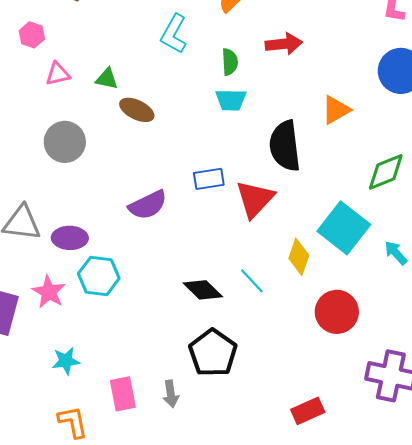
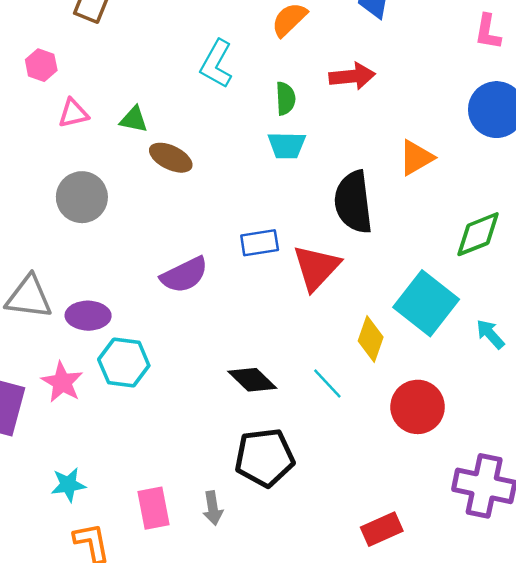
cyan line: (252, 281) -> (327, 383), moved
black pentagon: (213, 353) -> (265, 458), turned 30
cyan star: (66, 361) -> (68, 485), moved

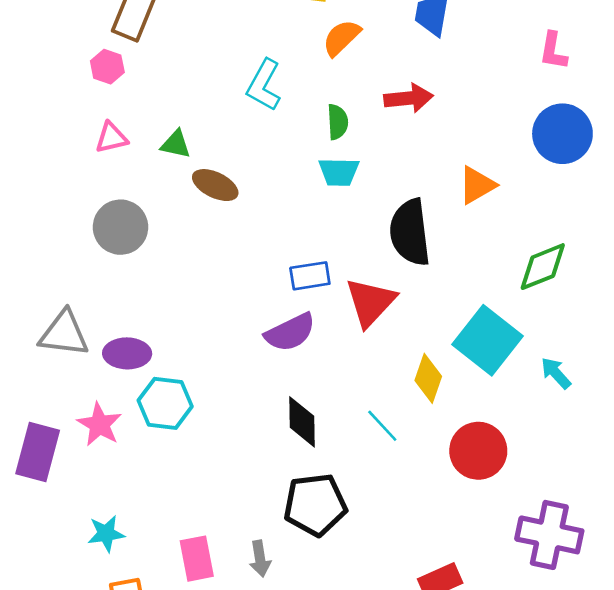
pink hexagon: (41, 65) -> (107, 67), moved
purple semicircle: (184, 275) -> (290, 332), moved
black diamond: (252, 380) -> (302, 422), turned 45

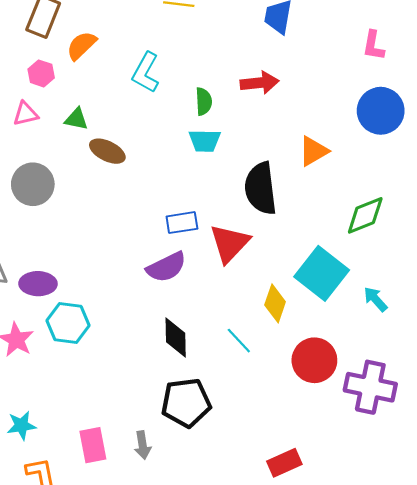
orange semicircle: (341, 38) -> (81, 46), moved
pink hexagon: (107, 67) -> (41, 73), moved
purple cross: (549, 535) -> (370, 387), moved

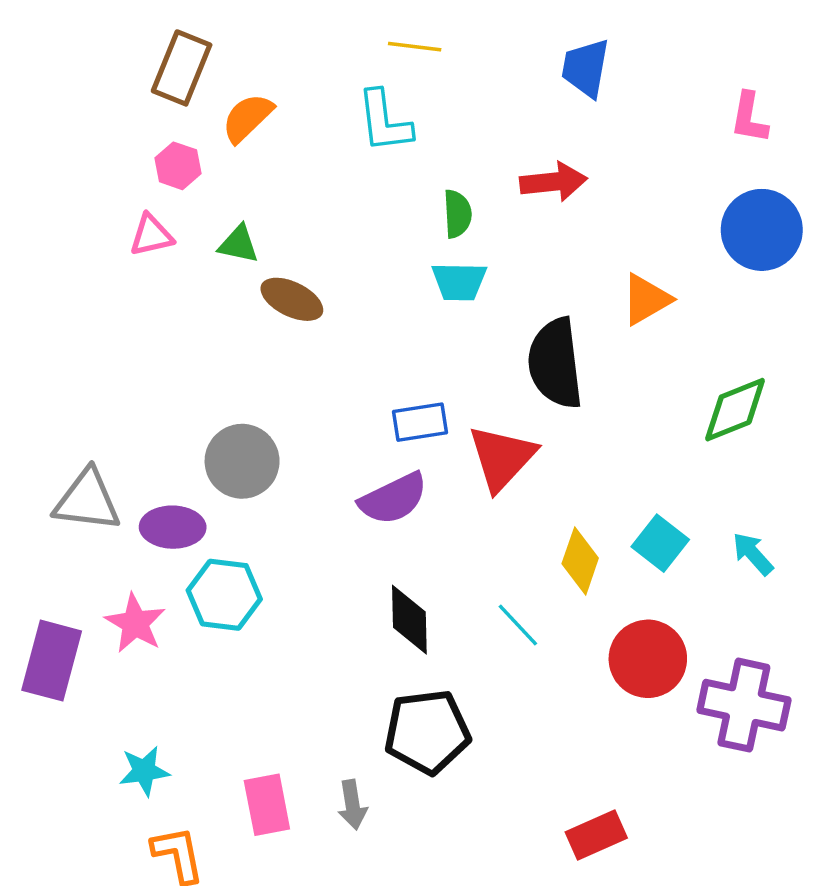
cyan L-shape: (146, 72) -> (384, 121), moved, turned -36
gray circle: (33, 184) -> (242, 461), moved
cyan square: (322, 273) -> (660, 543), moved, size x0.6

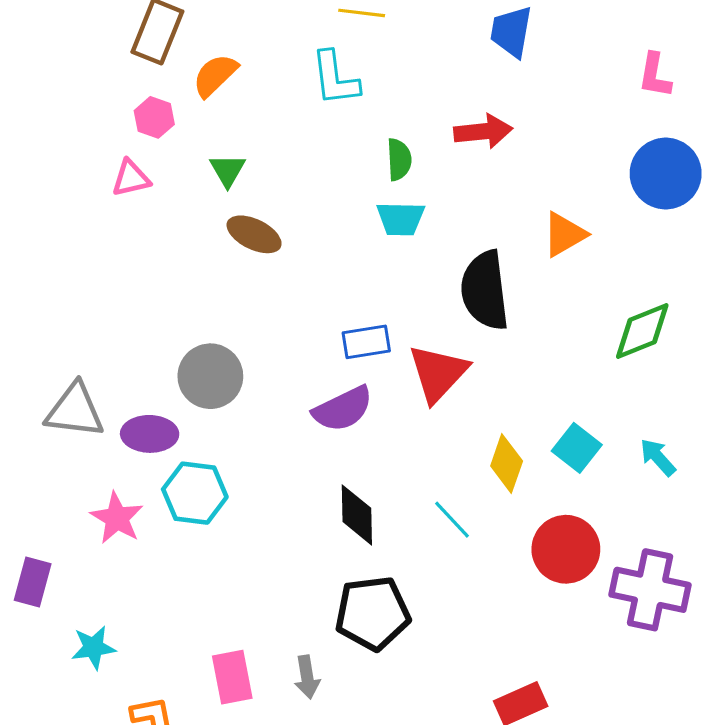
green triangle: (238, 244) -> (228, 170), moved, turned 48
purple rectangle: (52, 661) -> (33, 582), moved, size x0.7
cyan star: (144, 771) -> (93, 647), moved

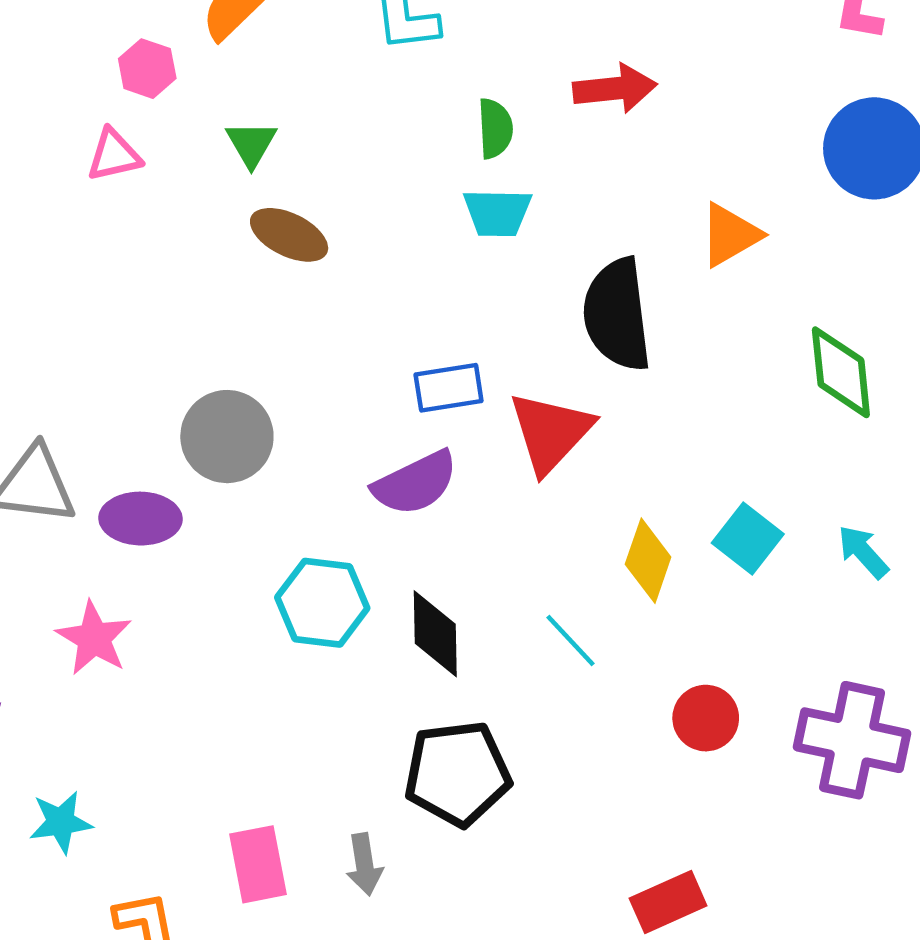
green diamond: (642, 331) -> (841, 372), turned -74
cyan hexagon: (195, 493) -> (322, 603), moved
red circle: (566, 549) -> (706, 718), moved, size x0.7

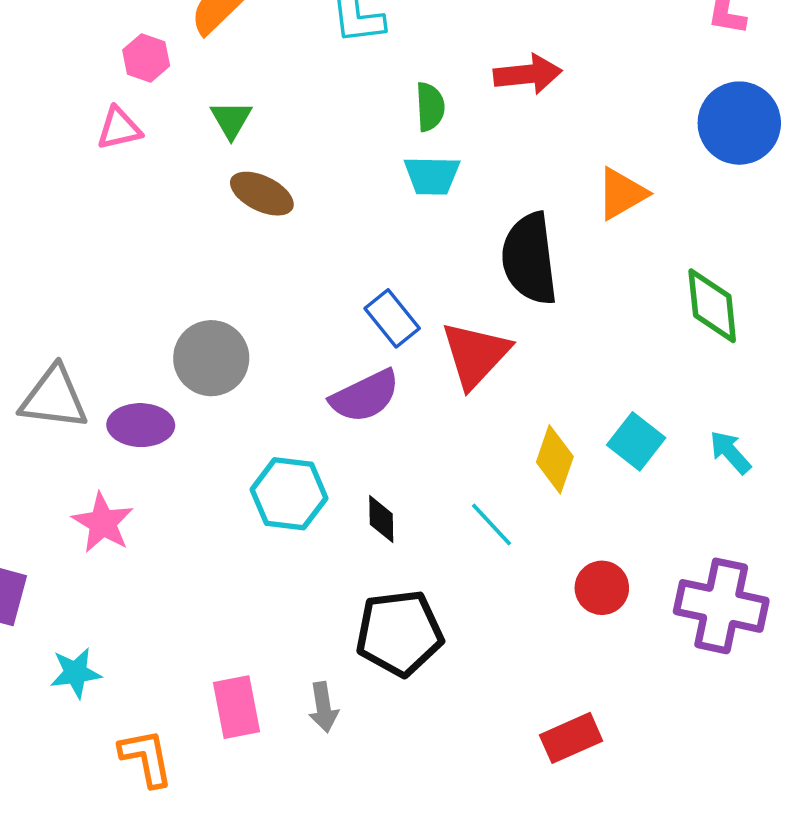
blue rectangle: (449, 388) -> (392, 318), turned 60
black diamond: (435, 634) -> (381, 519), size x0.7

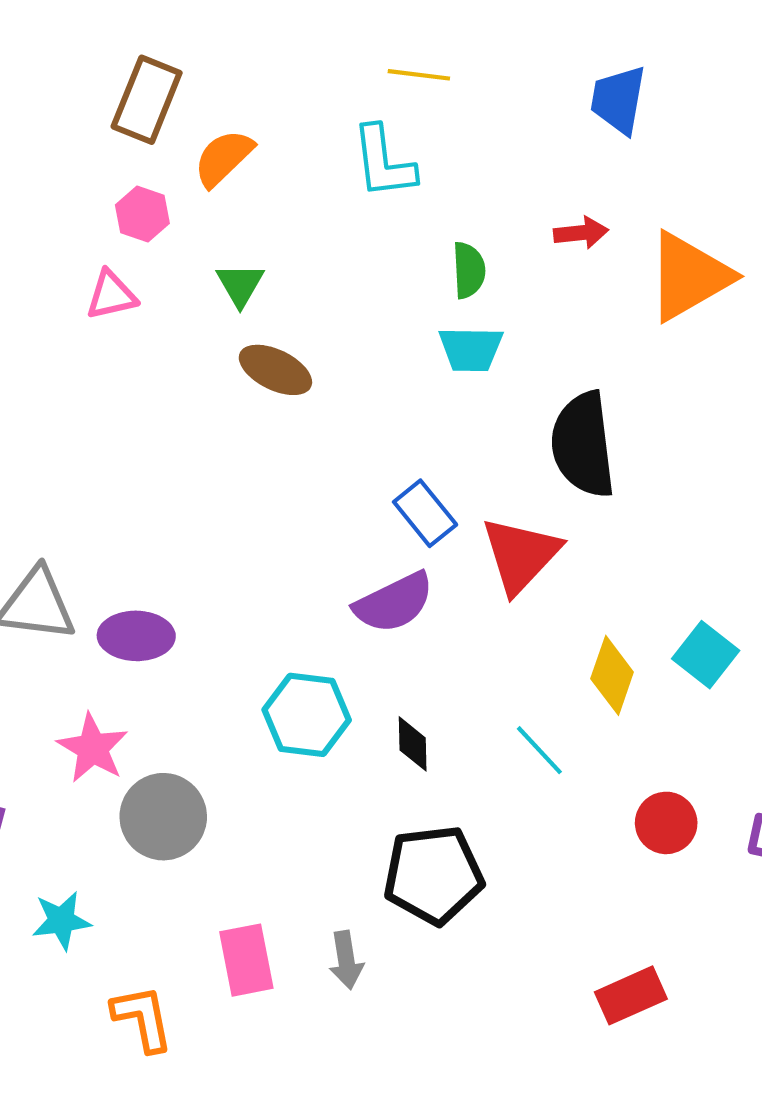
red arrow: (528, 74) -> (581, 233), size x0.7
orange triangle: (622, 194) -> (689, 276), moved, size x1.5
gray circle: (211, 358) -> (163, 817), moved

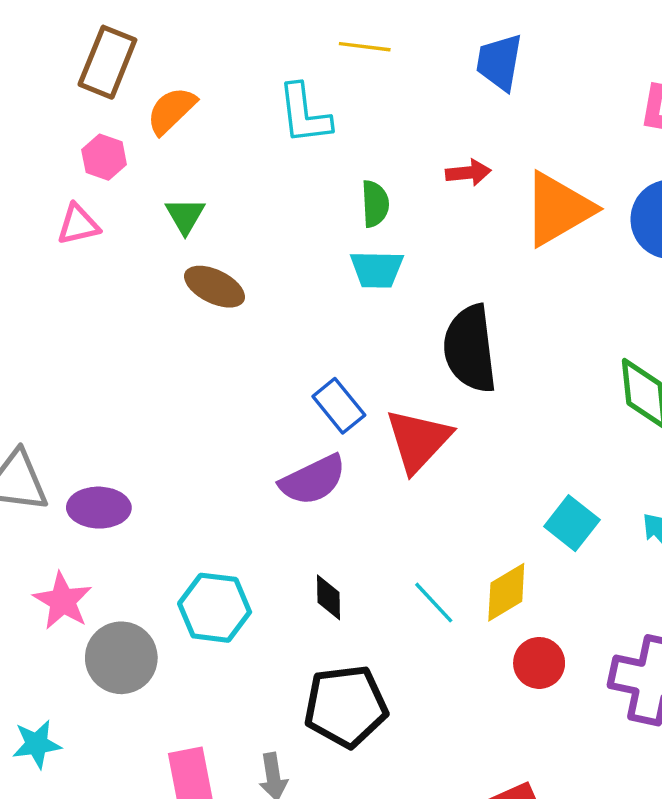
yellow line: (419, 75) -> (365, 47), moved
yellow diamond: (612, 675) -> (506, 592), moved, turned 40
cyan hexagon: (307, 715) -> (215, 608), moved

